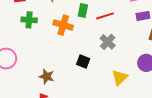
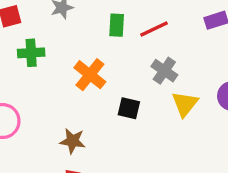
orange cross: (63, 25) -> (90, 75), moved, turned 30
yellow triangle: (120, 78) -> (185, 104), moved

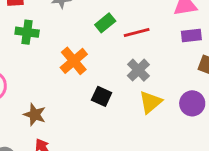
green rectangle: (117, 25) -> (105, 23), turned 36
brown star: (73, 141) -> (35, 115), moved

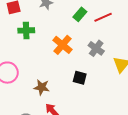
gray cross: (138, 70) -> (96, 48), moved
black square: (102, 96) -> (80, 78), moved

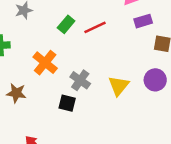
gray cross: (96, 48) -> (80, 80), moved
brown star: (42, 87) -> (16, 93), moved

